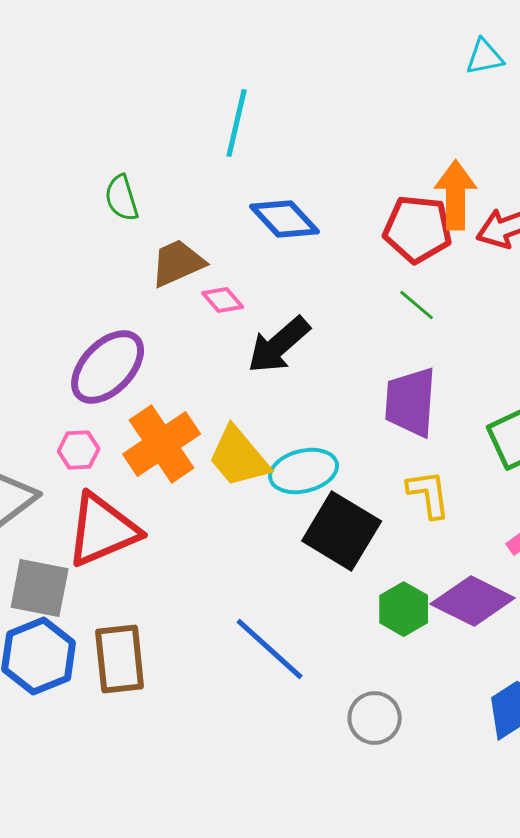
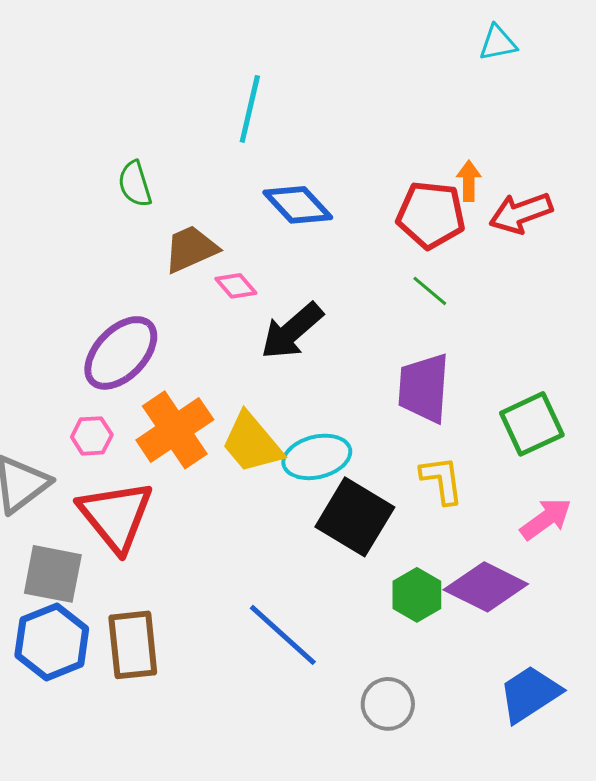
orange arrow: (456, 195) -> (469, 181), size x0.6
red triangle: (103, 530) -> (116, 516), turned -46

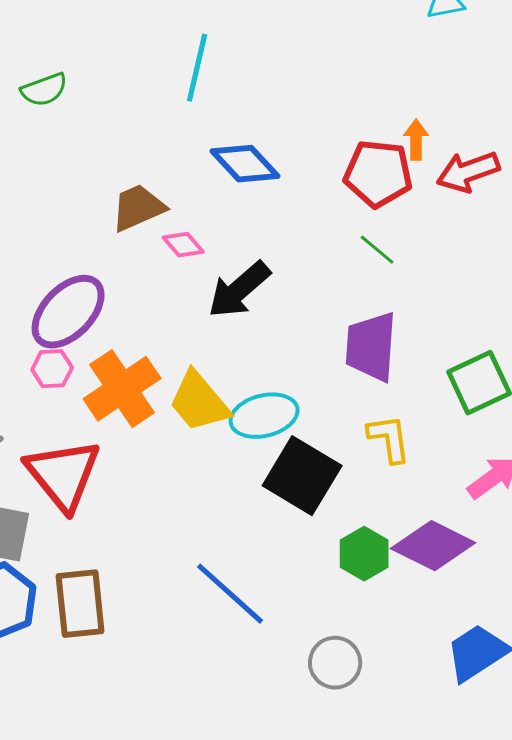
green semicircle: (135, 184) -> (44, 90), moved, turned -93
pink hexagon: (92, 436) -> (52, 369), moved

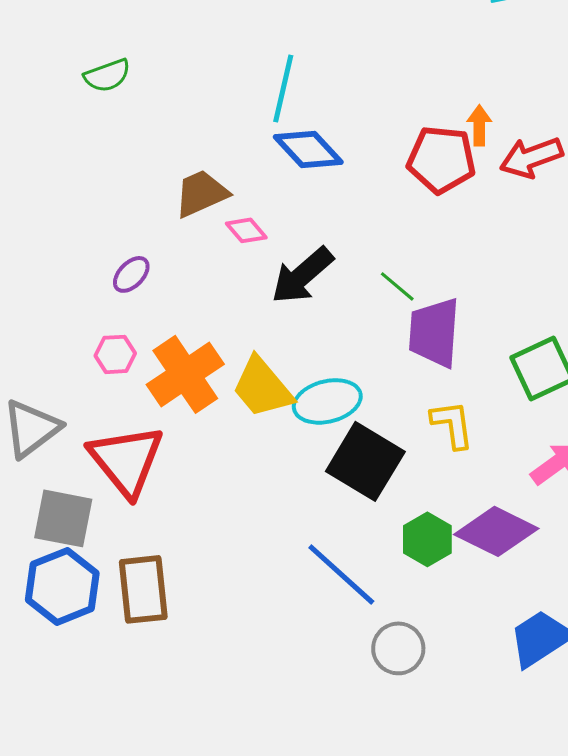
cyan line: (197, 68) -> (283, 88), moved
green line: (377, 250) -> (397, 286), moved
purple ellipse: (68, 312) -> (131, 274), moved, size x0.5
blue line: (230, 594) -> (341, 574), moved

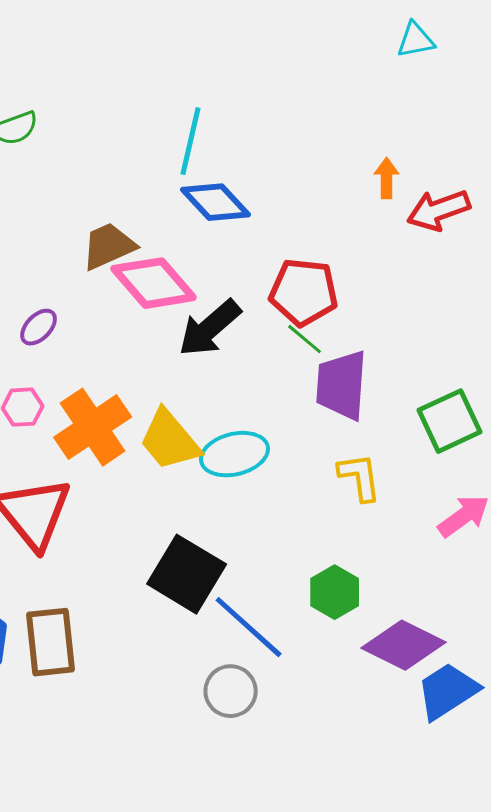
red pentagon: (441, 159) -> (304, 292), moved
pink diamond: (246, 230) -> (154, 283), size x2.0
black square: (365, 461) -> (187, 574), moved
purple diamond: (496, 531) -> (404, 645), moved
gray circle: (398, 648) -> (231, 691), moved

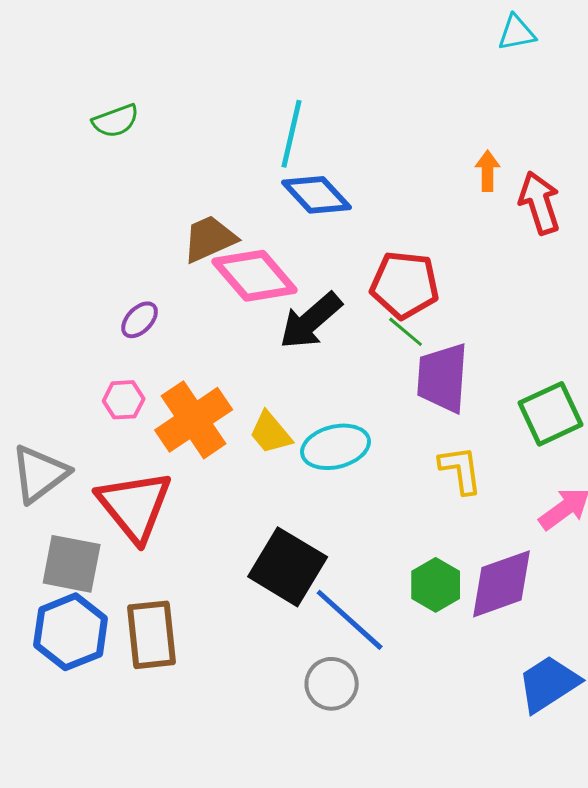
red arrow: (439, 210) -> (540, 203), turned 92
yellow trapezoid: (170, 440) -> (271, 433), size x0.7
purple diamond: (404, 645) -> (502, 584), moved, turned -46

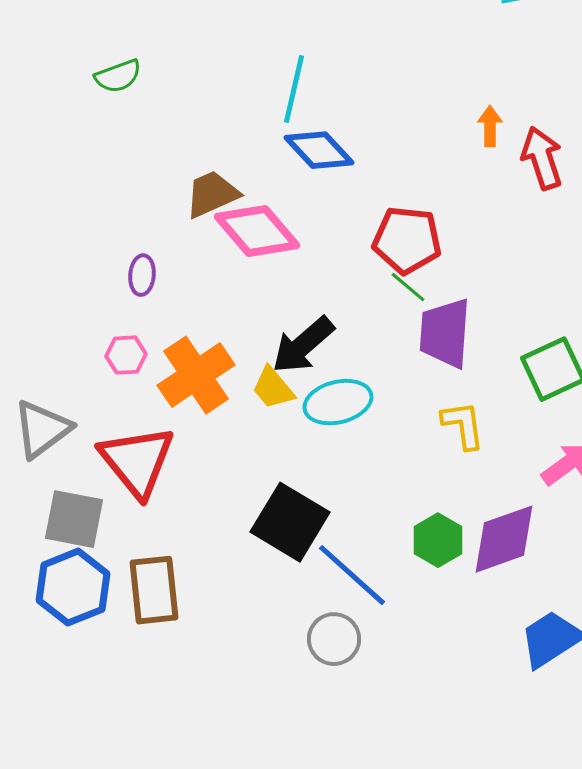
purple ellipse: (140, 320) -> (142, 275), turned -39
black arrow: (311, 321) -> (303, 345), moved

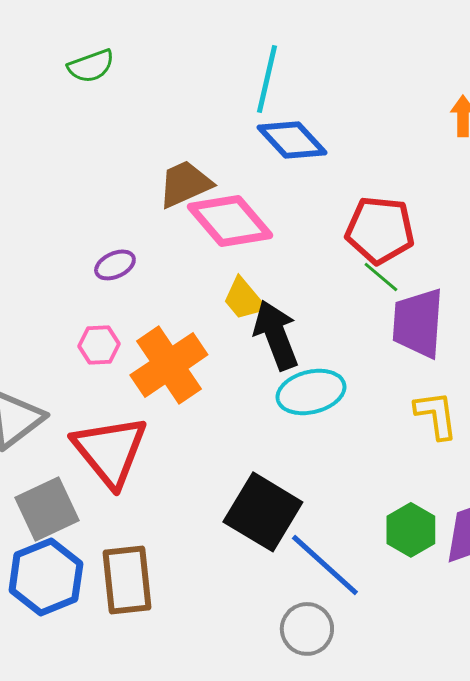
purple ellipse: (142, 275) -> (115, 265), turned 60
black arrow: (303, 345) -> (276, 335), turned 110
yellow trapezoid: (273, 388) -> (244, 299), moved
gray square: (74, 519) -> (47, 509), turned -36

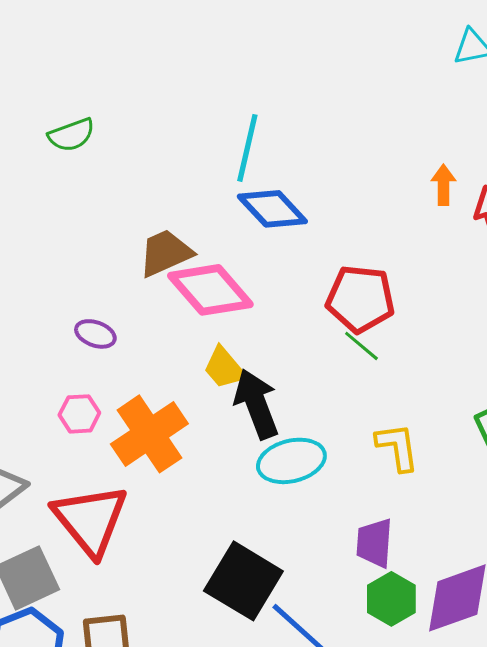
purple ellipse: (115, 265) -> (95, 334), turned 45
purple trapezoid: (418, 323) -> (374, 543), moved, size x0.7
yellow L-shape: (436, 415) -> (397, 447), moved

